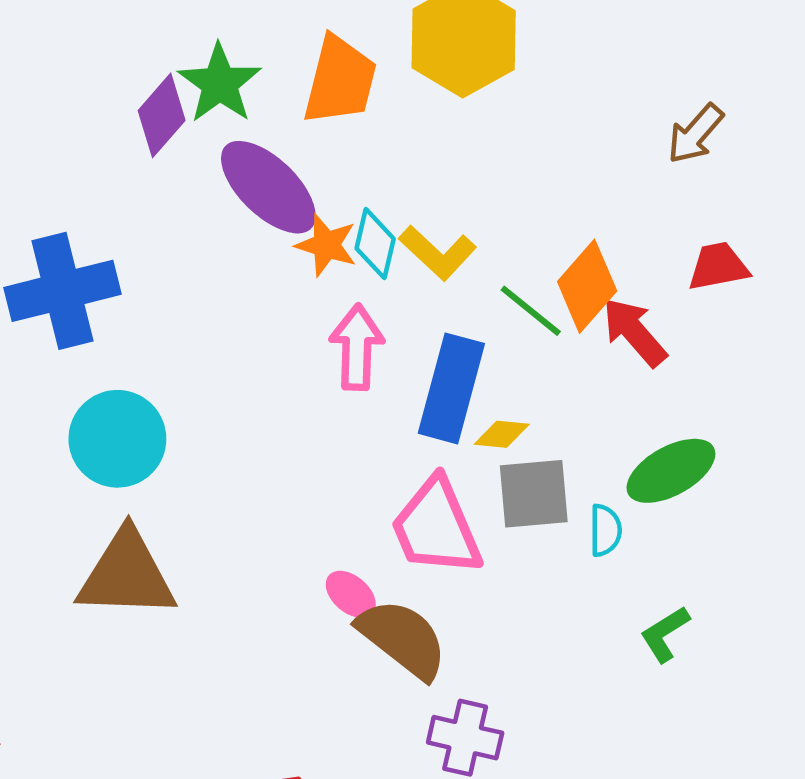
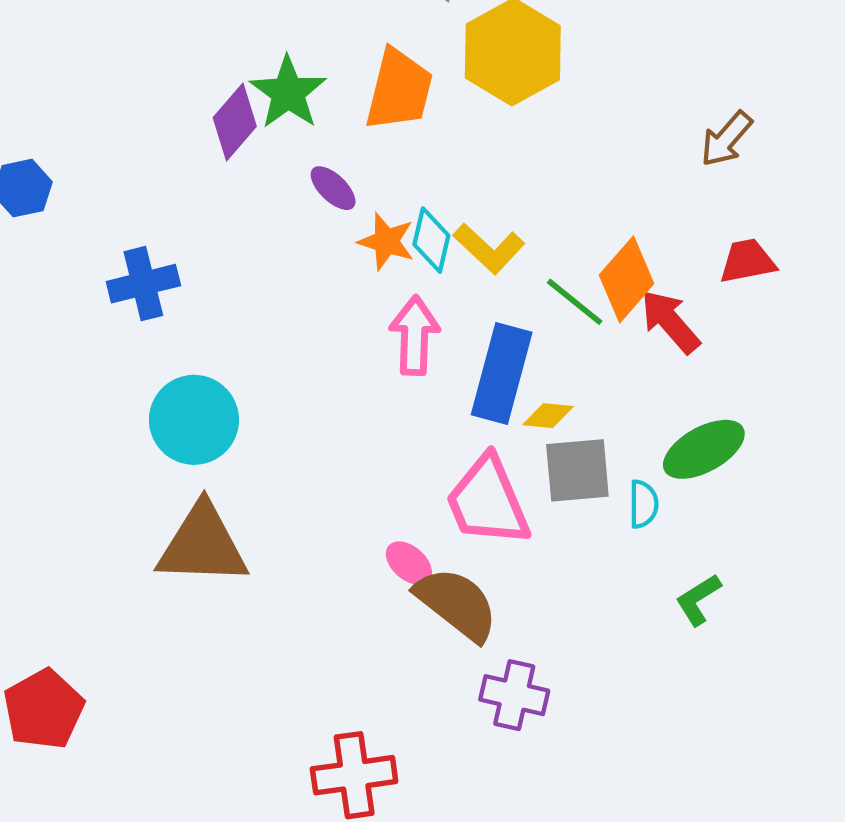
purple ellipse: (268, 187) -> (333, 188), size x0.5
blue cross: (63, 291) -> (143, 284), size x0.7

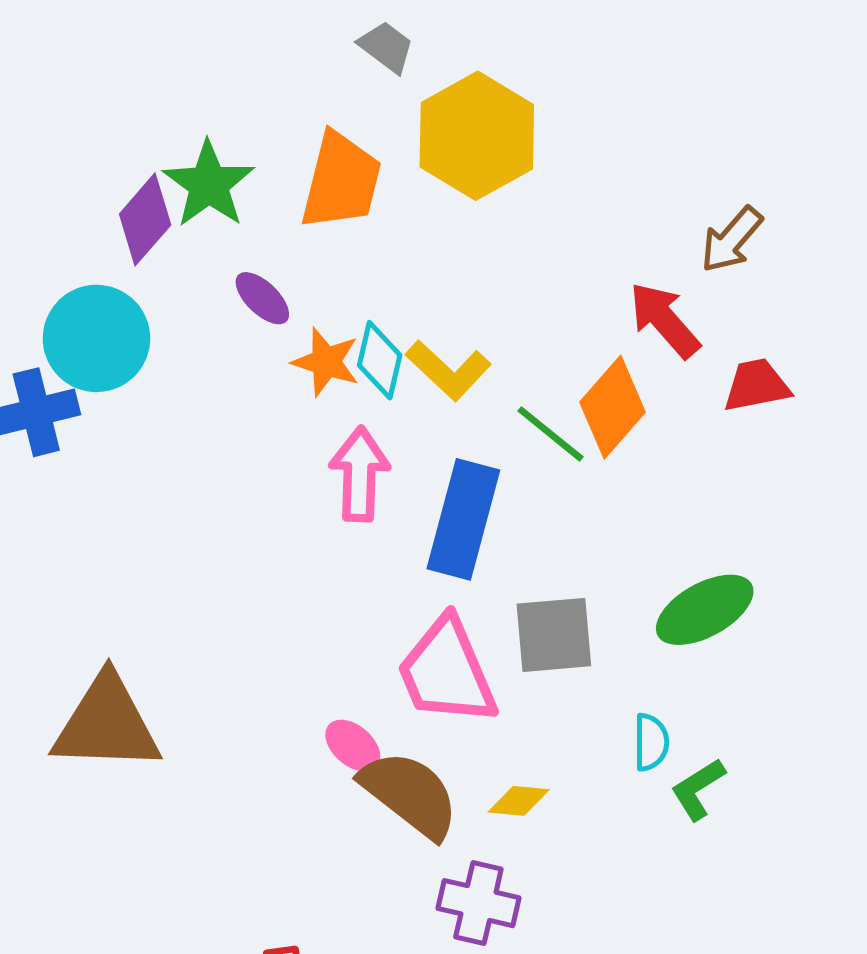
red arrow: (670, 322) -> (664, 320), moved
yellow diamond: (548, 416) -> (519, 801), moved
cyan circle: (194, 420) -> (96, 338), moved
cyan semicircle: (643, 504) -> (651, 742), moved

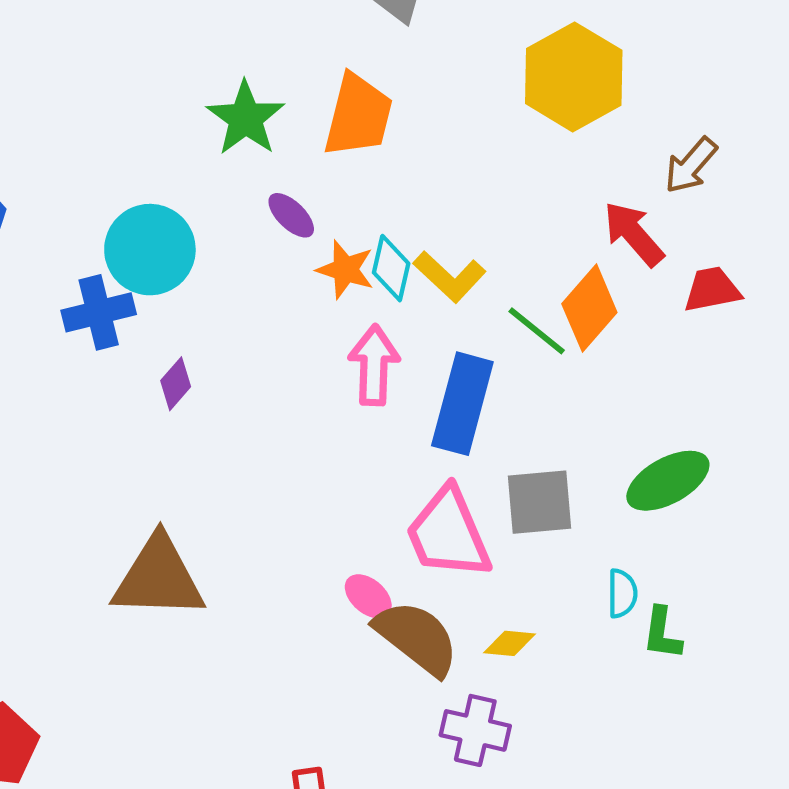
yellow hexagon: (477, 136) -> (574, 77), moved
purple diamond: (145, 219) -> (176, 384), moved, size x0.7
green L-shape: (698, 789) -> (662, 633), turned -50

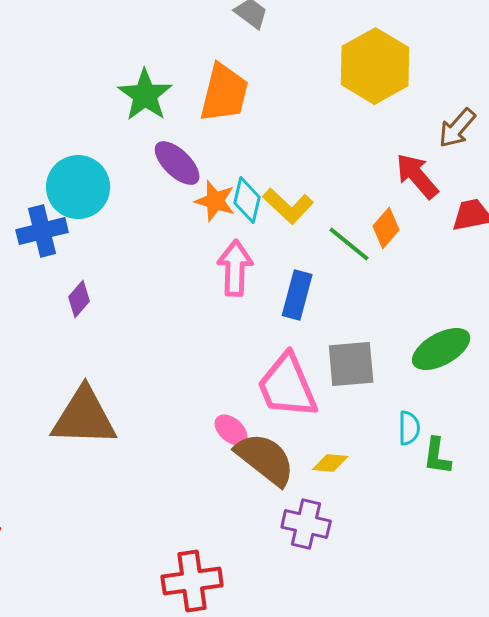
purple ellipse: (291, 215) -> (177, 163), size x1.4
orange diamond: (589, 308) -> (386, 228), size x0.7
purple diamond: (176, 384) -> (79, 299), moved
blue rectangle: (462, 404) -> (297, 295), size x0.7

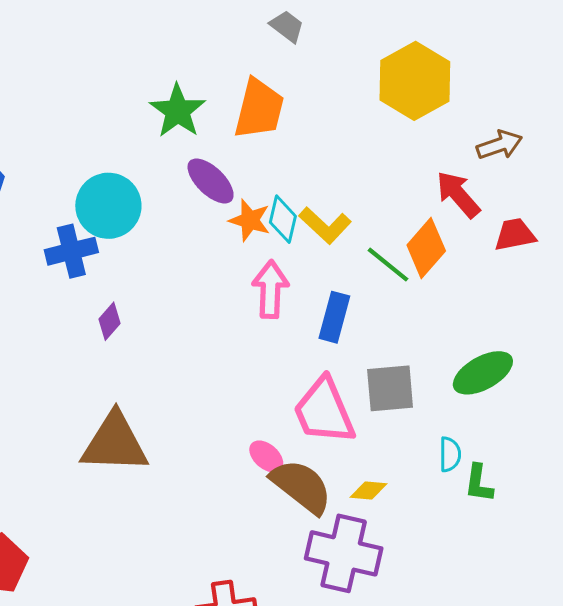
brown arrow: (457, 128) -> (499, 145), turned -150
orange diamond: (386, 228) -> (426, 248), size x1.4
purple cross: (306, 524) -> (344, 553), size x1.5

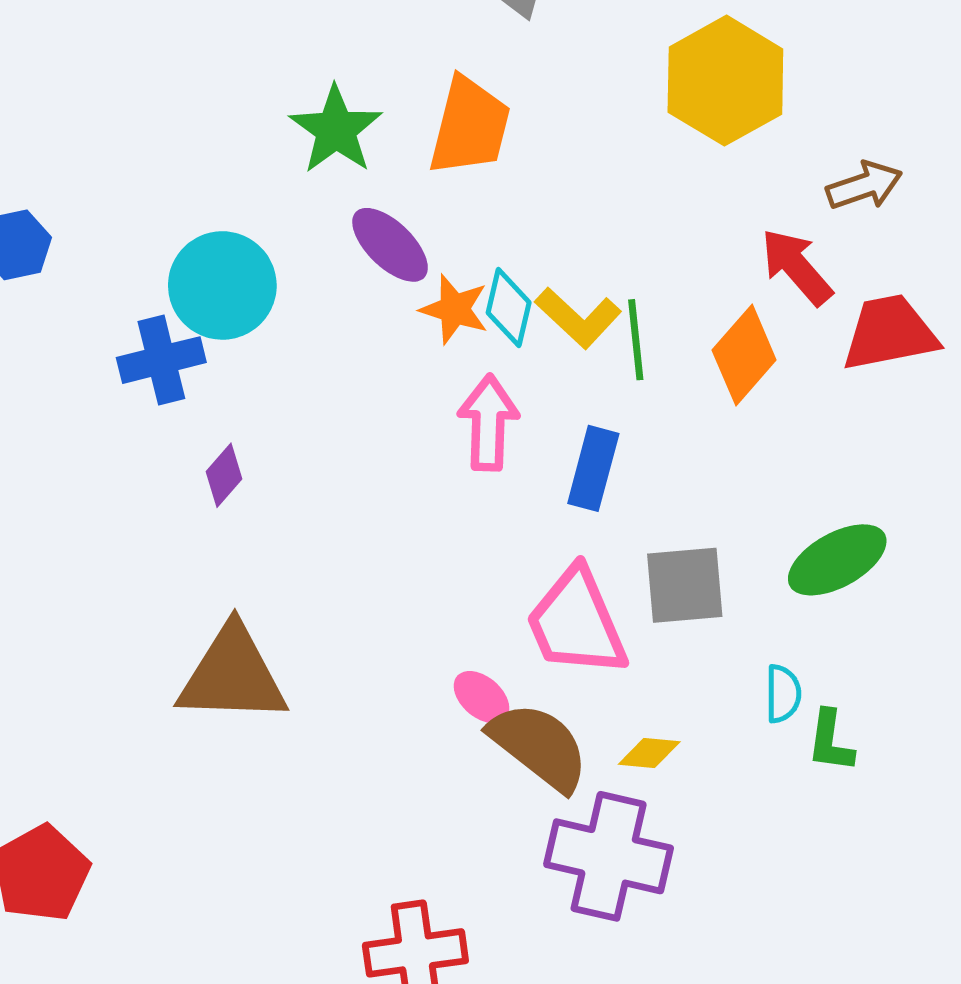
red trapezoid: (515, 235) -> (890, 333), size x1.4
green line: (388, 265) -> (636, 340), moved, turned 45

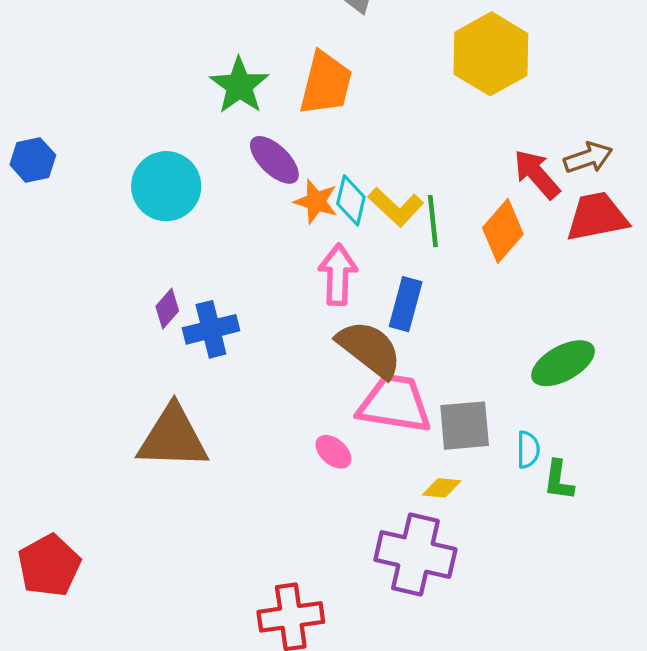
brown arrow: (864, 186) -> (588, 158), moved
blue cross: (161, 360) -> (211, 329), moved
gray square: (685, 585) -> (465, 426), moved
pink trapezoid: (576, 623) -> (395, 404), turned 122
brown semicircle: (539, 746) -> (370, 349), moved

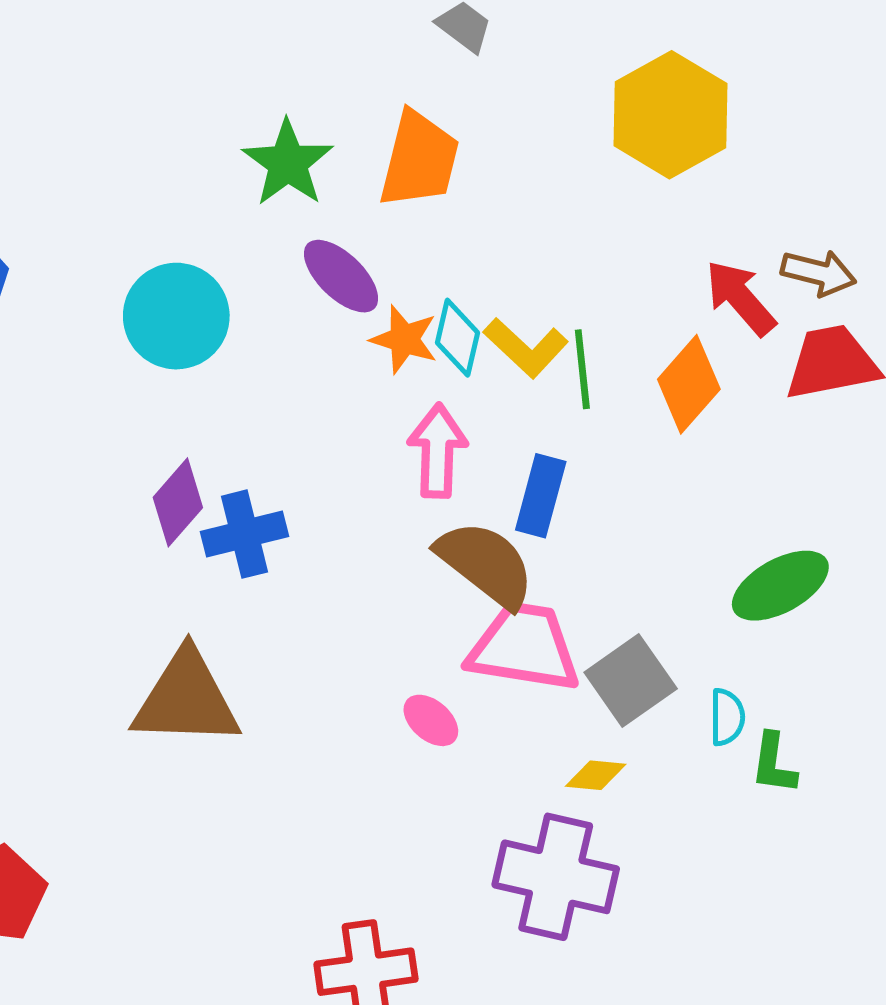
brown arrow: (588, 158) -> (819, 273), turned 33
purple diamond: (167, 309) -> (178, 502), size x1.4
gray square: (465, 426) -> (631, 680), turned -30

